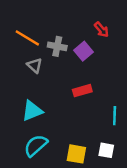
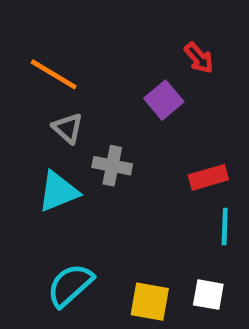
gray cross: (57, 46) -> (112, 166), moved
red rectangle: (82, 91) -> (208, 177), moved
cyan triangle: (32, 111) -> (58, 191), moved

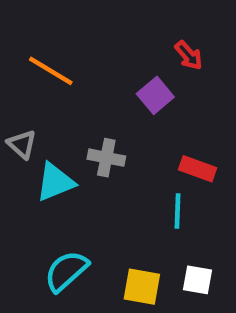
gray triangle: (68, 128) -> (22, 144), moved
red rectangle: (208, 177) -> (198, 169), turned 36
cyan line: (225, 227) -> (178, 211), moved

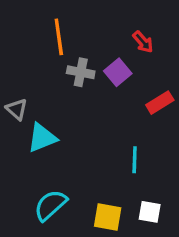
orange line: (51, 71) -> (59, 37), moved, turned 51
gray cross: (106, 158) -> (81, 72), moved
red rectangle: (198, 169) -> (160, 103), moved, turned -52

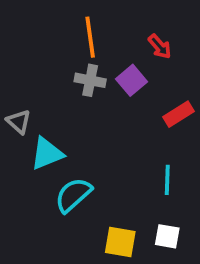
orange line: (59, 37) -> (90, 37), moved
cyan line: (135, 160) -> (167, 180), moved
cyan semicircle: (50, 205) -> (73, 195), moved

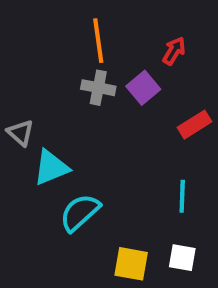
red arrow: (160, 46) -> (174, 51), turned -108

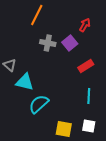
orange line: (98, 41) -> (37, 15), moved, turned 35
red rectangle: (194, 125) -> (86, 66), moved
cyan triangle: (51, 168) -> (25, 82), turned 36

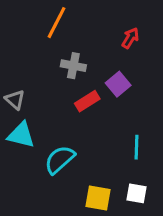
purple square: (70, 43) -> (118, 84), moved
red rectangle: (86, 66) -> (87, 101), moved
cyan triangle: (25, 82) -> (21, 135), moved

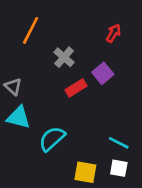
orange line: (57, 23) -> (31, 30), moved
gray cross: (73, 66) -> (64, 57), turned 30
cyan line: (137, 147) -> (119, 143), moved, turned -65

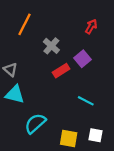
cyan semicircle: (52, 139) -> (35, 123), moved
cyan line: (119, 143) -> (86, 101), moved

